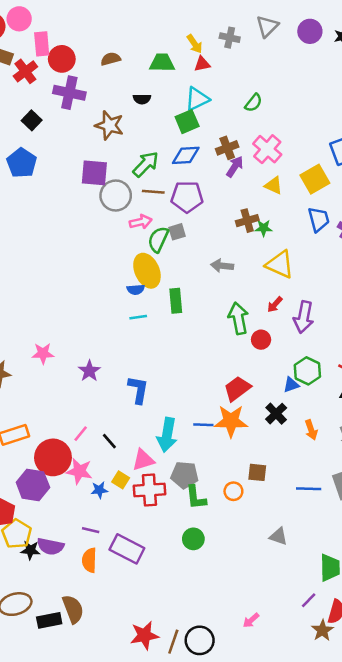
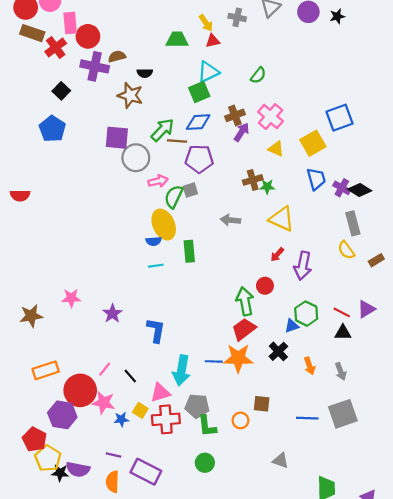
brown semicircle: (111, 59) -> (117, 56), moved
black semicircle: (142, 99) -> (145, 73), moved
brown line: (153, 192) -> (177, 141), moved
green arrow: (238, 318) -> (245, 301), moved

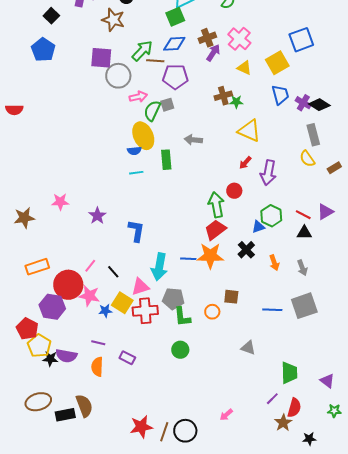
gray arrow: (230, 220) -> (193, 140), moved
yellow square: (140, 410) -> (122, 303), size x1.5
purple rectangle: (146, 472) -> (127, 358), size x0.6

